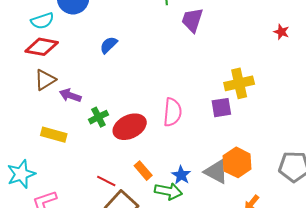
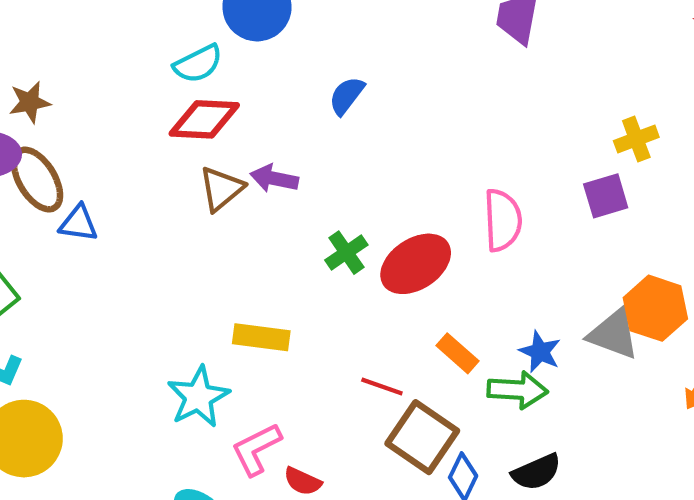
yellow cross: (239, 83) -> (636, 139), size x0.7
purple arrow: (70, 95) -> (274, 179), moved
yellow rectangle: (54, 135) -> (261, 337), moved

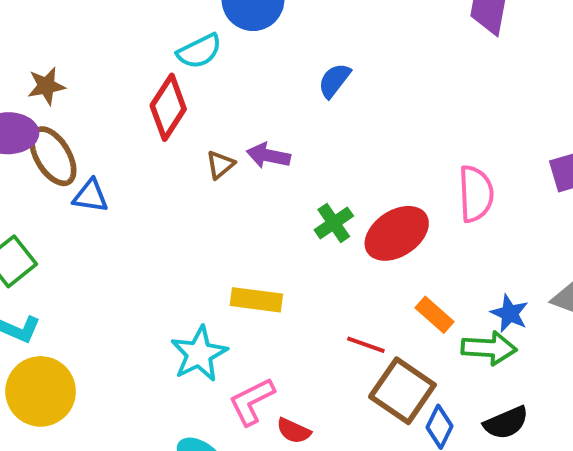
red diamond: (204, 119) -> (168, 107), moved, turned -60
brown triangle: (221, 189) -> (220, 165), size x0.7

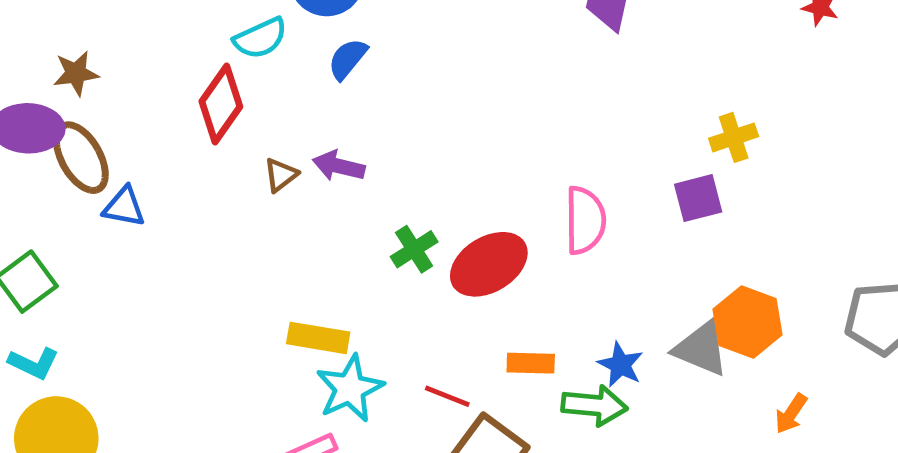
blue semicircle: (334, 80) -> (348, 59), moved
orange rectangle: (435, 315) -> (531, 363), turned -42
cyan star: (199, 354) -> (350, 389), moved

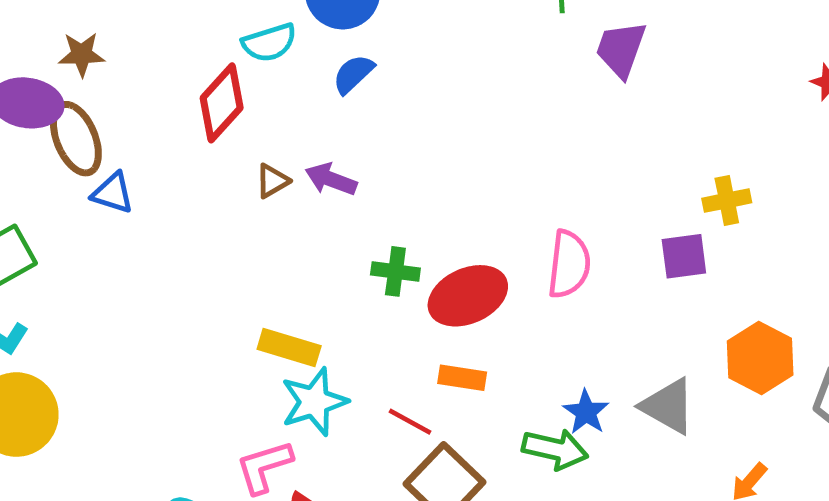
green cross: (414, 249) -> (395, 271), turned 33
orange hexagon: (748, 322) -> (760, 358), moved
orange rectangle: (531, 363) -> (462, 378), moved

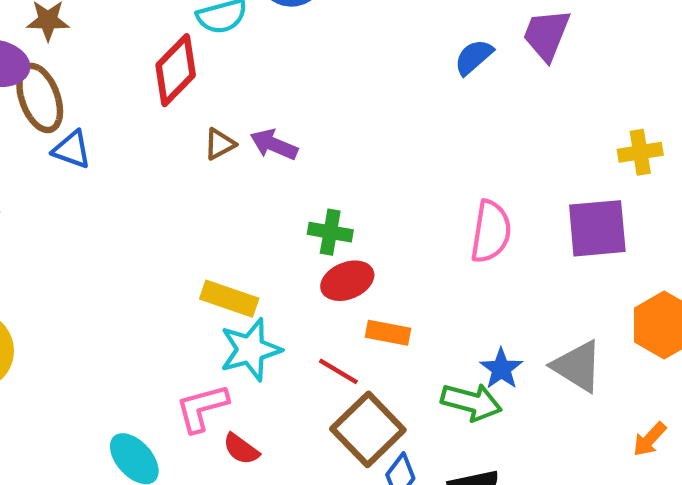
blue semicircle: (353, 74) -> (474, 57), moved
yellow cross: (727, 201) -> (640, 152), moved
purple square: (684, 256) -> (597, 228), size x1.4
red ellipse: (468, 296) -> (347, 281), moved, size x0.7

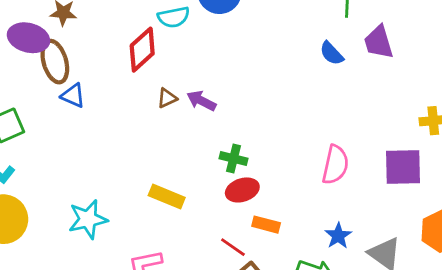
purple trapezoid: (546, 35) -> (379, 42), turned -42
blue semicircle: (474, 57) -> (332, 53), turned -96
cyan star: (250, 350) -> (88, 219), moved
blue star: (501, 369) -> (338, 236), moved

